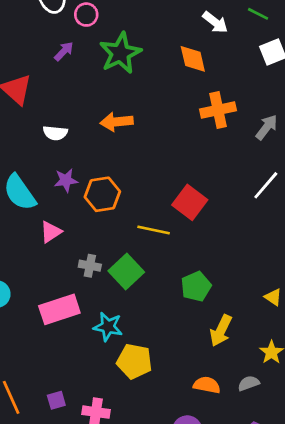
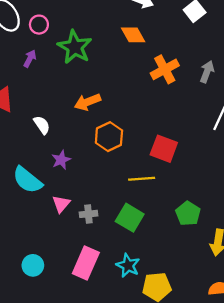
white semicircle: (55, 133) -> (42, 125), turned -114
orange hexagon: (102, 194) -> (109, 137), moved
gray cross: (90, 266) -> (88, 214), moved
pink rectangle: (59, 309) -> (86, 263), turned -32
cyan star: (108, 327) -> (128, 265), turned 30

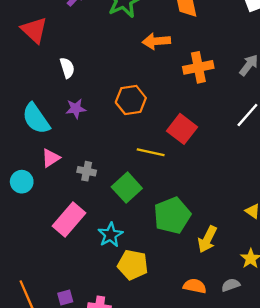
orange cross: (165, 69) -> (198, 67), moved
orange arrow: (88, 102) -> (156, 41), moved
pink triangle: (61, 204) -> (51, 158), moved
green pentagon: (188, 214) -> (172, 215), moved, size x1.4
cyan circle: (33, 265) -> (22, 182), moved

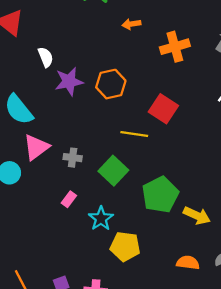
orange arrow: (156, 41) -> (131, 24), size x0.7
purple star: (76, 109) -> (69, 81), moved, size x1.4
pink triangle: (51, 158) -> (36, 147), size x1.4
pink rectangle: (69, 219) -> (69, 199), moved, size x0.5
yellow arrow: (207, 239) -> (197, 216), turned -88

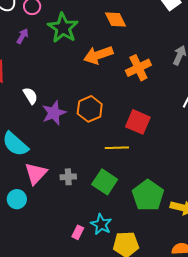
orange arrow: (131, 24) -> (98, 55), size x1.8
pink rectangle: (69, 199) -> (78, 232), moved

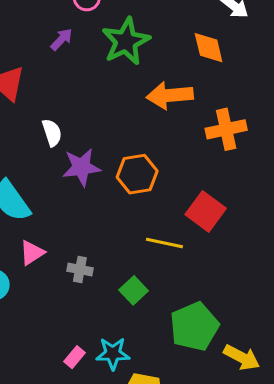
pink triangle: (36, 174) -> (32, 253), size x0.7
green square: (105, 182) -> (134, 290), size x0.7
cyan star: (101, 224) -> (113, 353), turned 30

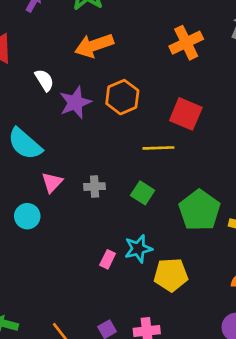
orange arrow: (170, 95) -> (94, 45), moved

